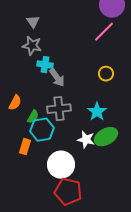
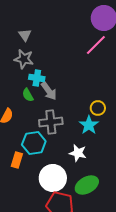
yellow circle: (106, 74) -> (98, 108), moved
green semicircle: (33, 117) -> (28, 95), moved, turned 120
green ellipse: (106, 137) -> (87, 185), moved

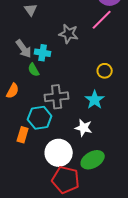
gray star: (24, 59) -> (69, 34), moved
gray arrow: (49, 91) -> (24, 49), moved
yellow circle: (98, 108) -> (105, 71), moved

